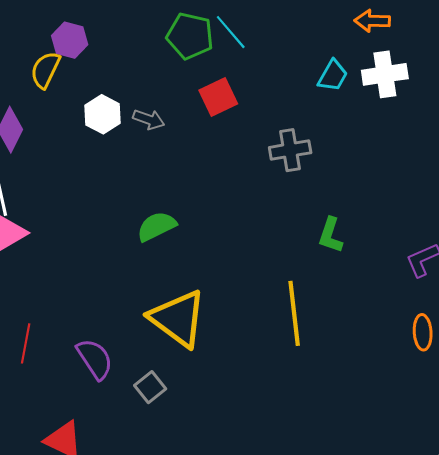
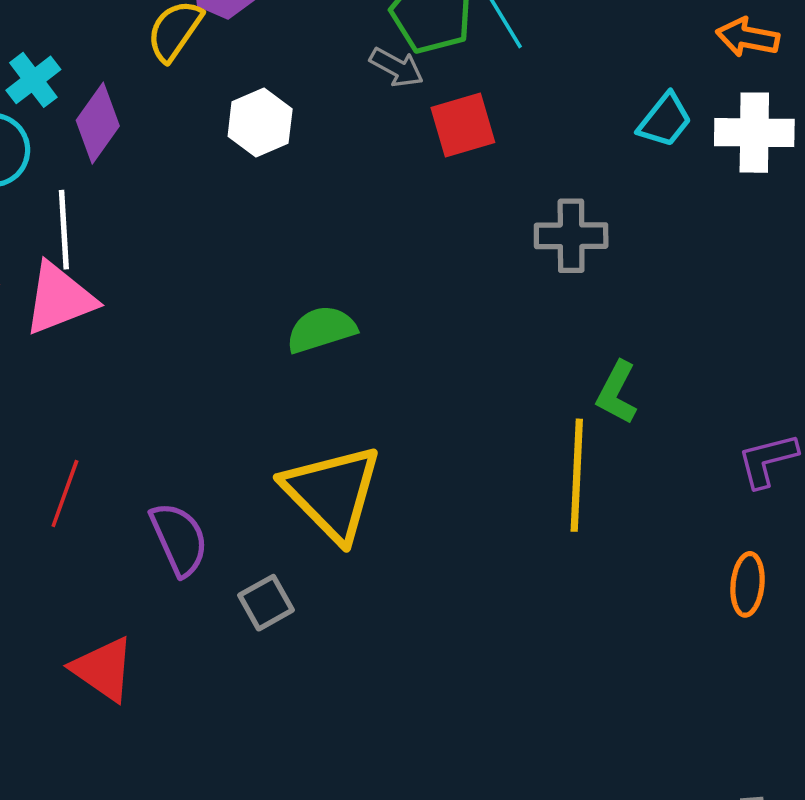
gray arrow: (149, 119) -> (397, 67), moved
yellow line: (294, 313) -> (577, 475), moved

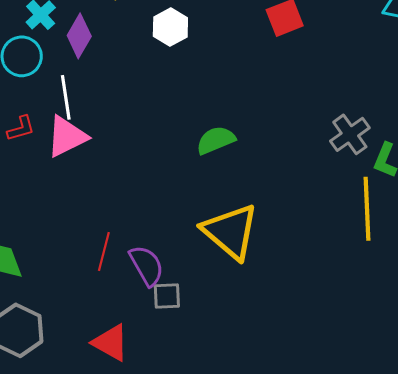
gray cross: (571, 236) -> (350, 134), moved, turned -30
red line: (65, 494) -> (104, 251), moved
gray square: (266, 603) -> (167, 296), moved, turned 32

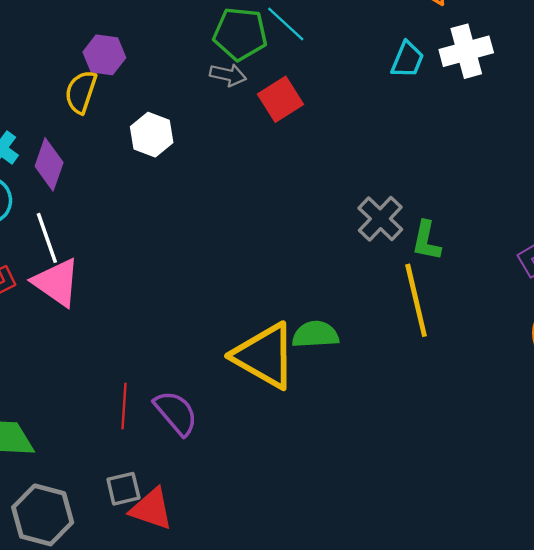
pink triangle: (67, 137) -> (57, 282), turned -48
green semicircle: (216, 140) -> (315, 334), moved, turned 30
gray square: (167, 296) -> (123, 489), moved

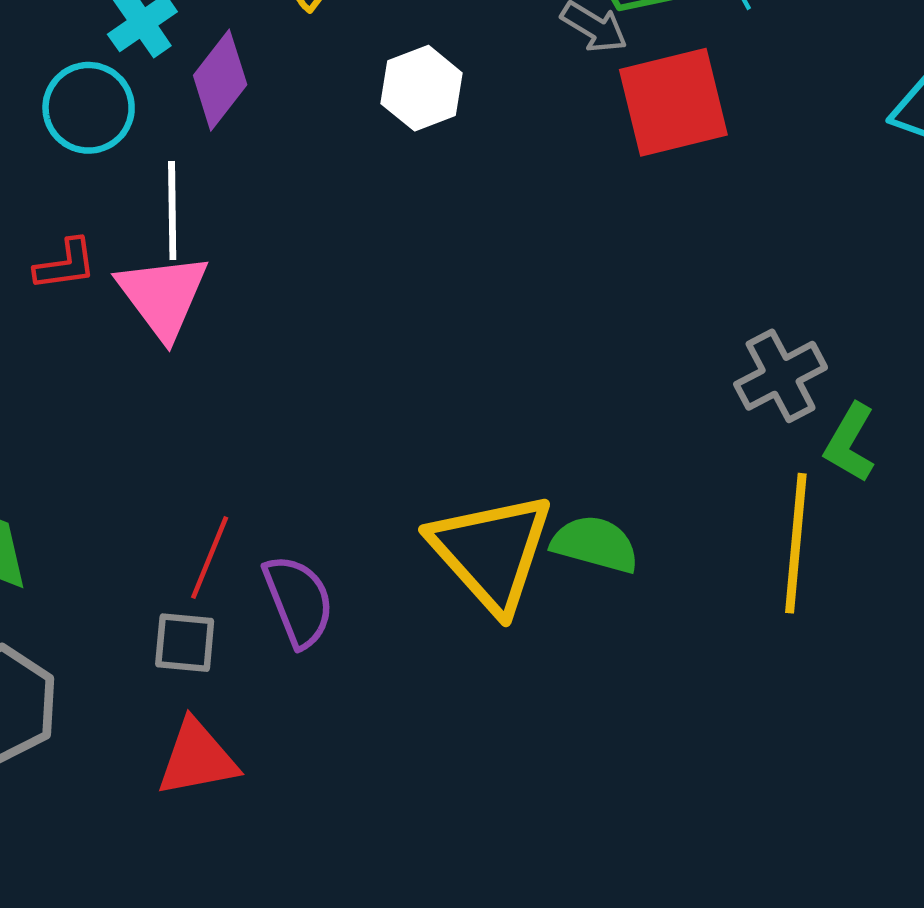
red square: (280, 99) -> (673, 102), size x1.4
gray square: (123, 489) -> (185, 643), moved
red triangle: (152, 509) -> (197, 758), turned -48

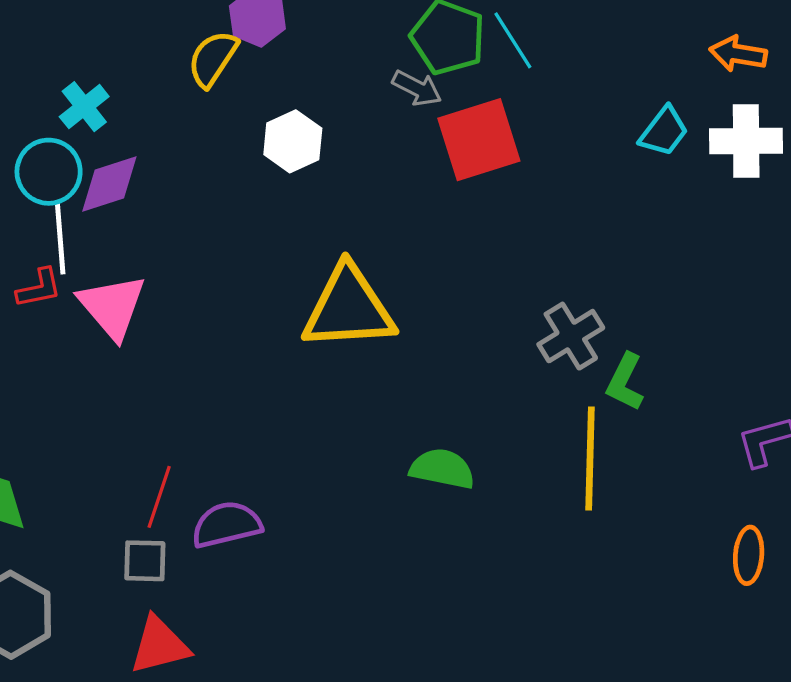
purple diamond: (220, 80) -> (109, 184), moved, turned 38
white line: (172, 210) -> (60, 238), moved
yellow triangle: (491, 552) -> (348, 308), moved, turned -48
purple semicircle: (298, 601) -> (227, 525), turned -78

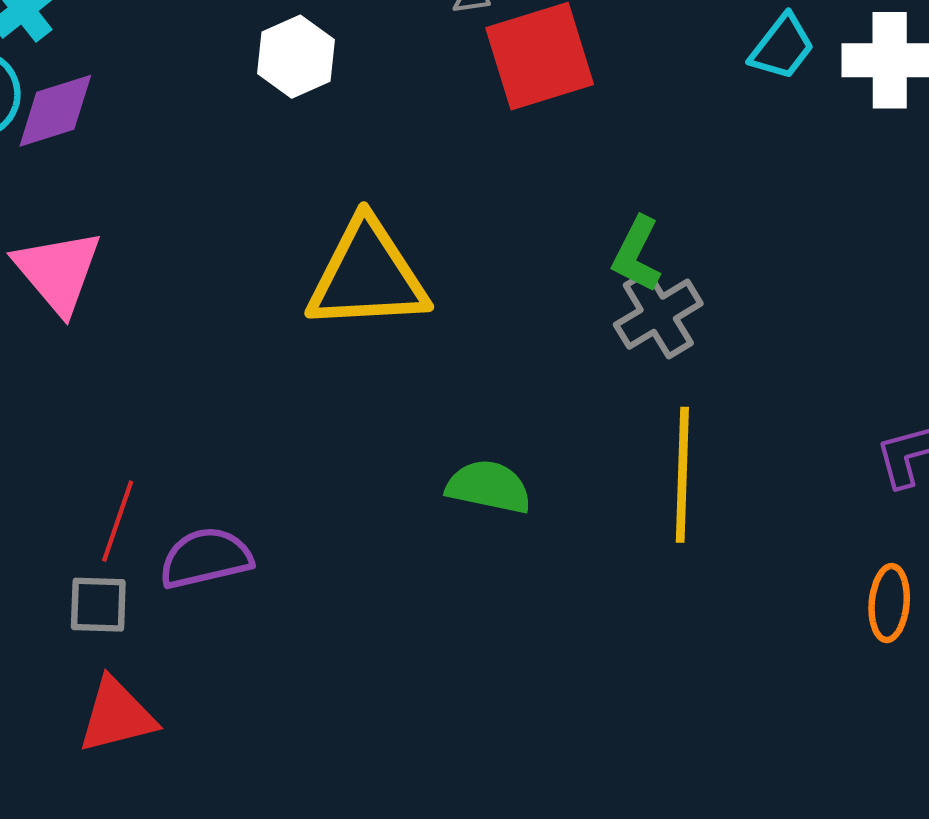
green L-shape: (625, 382) -> (637, 254), moved

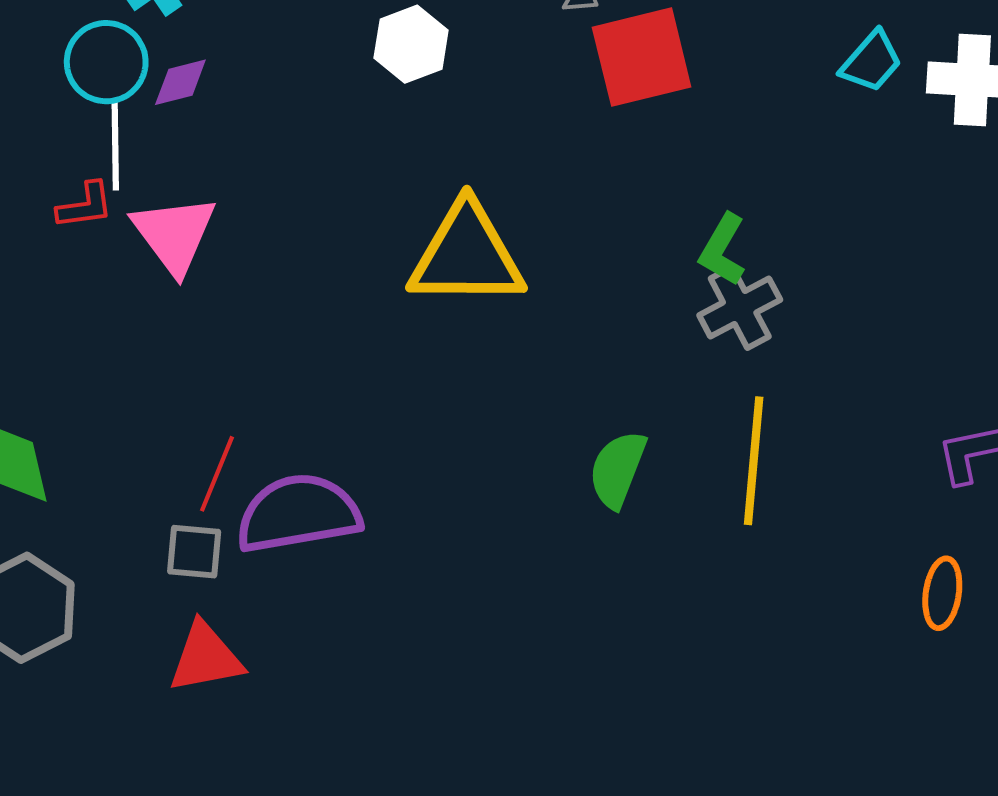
purple diamond: (55, 111) -> (180, 82), size x0.7
green semicircle: (489, 487) -> (618, 469), moved, turned -84
purple semicircle: (206, 558) -> (298, 513), size x1.4

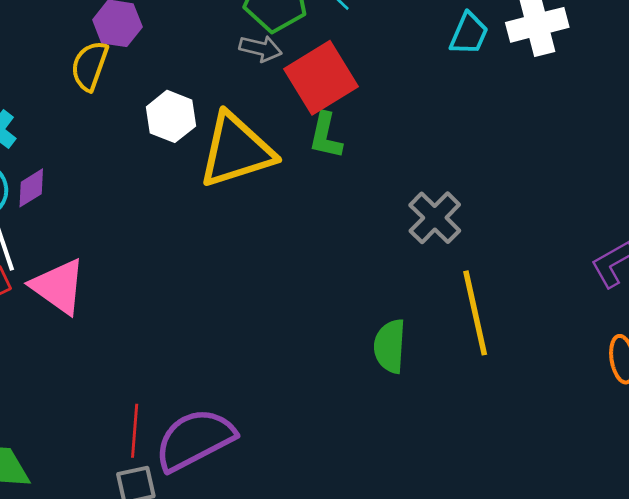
green L-shape: (723, 250) -> (326, 136), moved
yellow triangle: (467, 255) -> (236, 150), moved

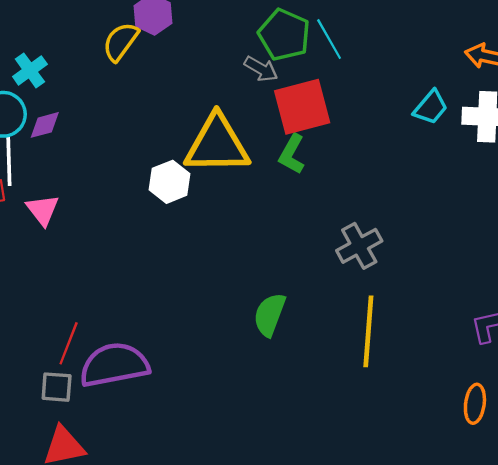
white hexagon: (171, 116) -> (170, 182), moved
pink triangle: (58, 286) -> (43, 210), size x0.7
green semicircle: (390, 346) -> (270, 315), moved

